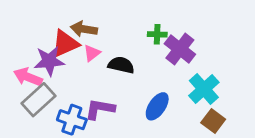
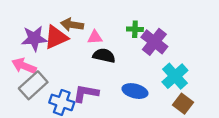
pink triangle: (92, 53) -> (95, 37), moved, turned 35
purple star: (49, 61) -> (34, 38), moved
blue ellipse: (157, 106) -> (135, 91), turned 70

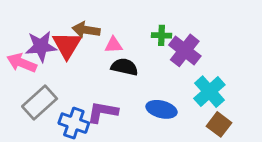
red triangle: (56, 37) -> (67, 45), turned -35
pink arrow: (24, 66) -> (22, 63), moved

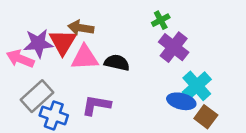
green cross: (161, 35) -> (161, 20), moved, turned -30
pink triangle: (114, 45) -> (85, 57), moved, size x1.6
blue ellipse: (161, 109) -> (181, 101), moved
blue cross: (74, 123) -> (54, 115), moved

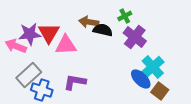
brown arrow: (81, 28) -> (89, 22), moved
black semicircle: (117, 63) -> (103, 30), moved
blue ellipse: (181, 101) -> (141, 79), turned 30

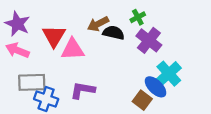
brown arrow: (89, 22) -> (98, 24), turned -36
purple star: (30, 34) -> (17, 24), moved, turned 30
gray rectangle: (29, 75) -> (32, 82), turned 40
brown square: (160, 91) -> (142, 100), moved

